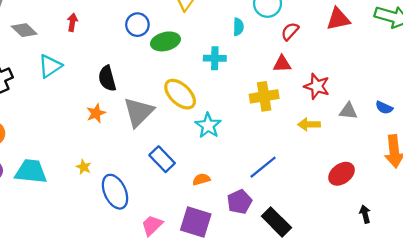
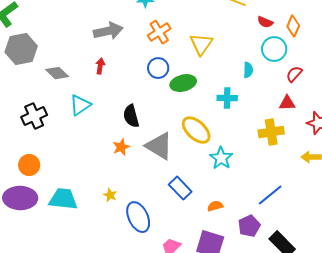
gray triangle: (139, 112) -> (159, 146), turned -44

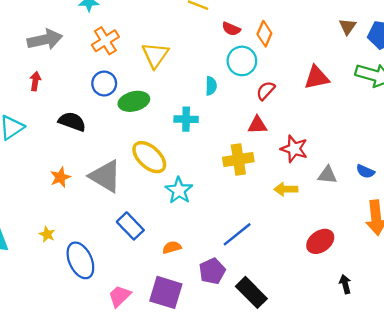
black semicircle: (131, 116) -> (72, 122), moved, turned 125

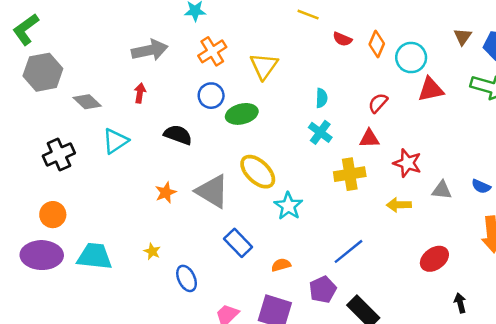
cyan circle: (242, 61) -> (411, 58), moved
cyan cross: (186, 119) -> (320, 132), moved, turned 35
blue ellipse: (80, 260) -> (187, 278), size x0.7

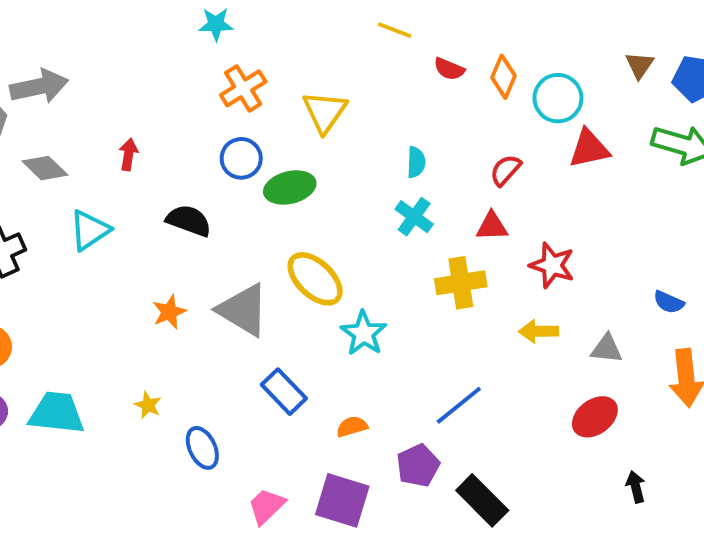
gray arrow: (150, 50) -> (39, 86), moved
gray triangle: (442, 190) -> (607, 349), moved

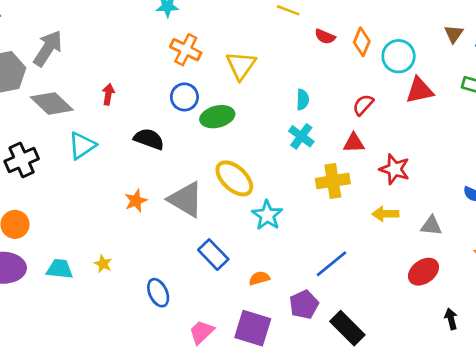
gray arrow: (39, 86) -> (48, 48), turned -45
orange cross: (243, 88) -> (186, 50), turned -32
gray diamond: (45, 168) -> (52, 104), size x1.4
yellow star: (148, 405) -> (103, 264), moved
cyan trapezoid: (57, 413) -> (60, 269), size x0.7

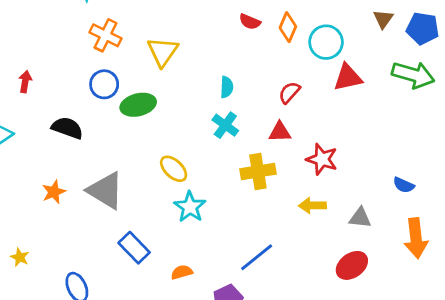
yellow ellipse: (234, 178) -> (174, 169), moved, size x0.7

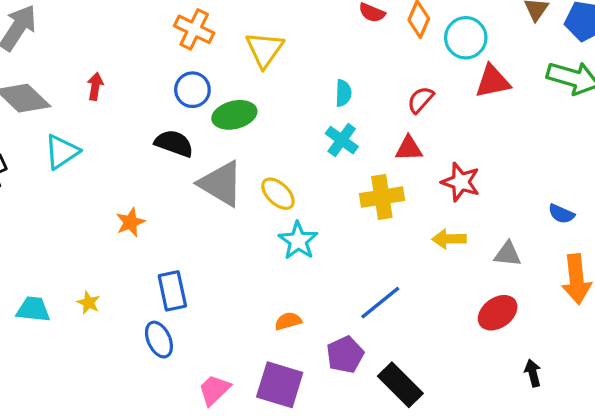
black semicircle: (67, 128) -> (174, 143), moved
gray triangle: (105, 191) -> (221, 184), moved
blue rectangle: (134, 248) -> (172, 291), moved, turned 32

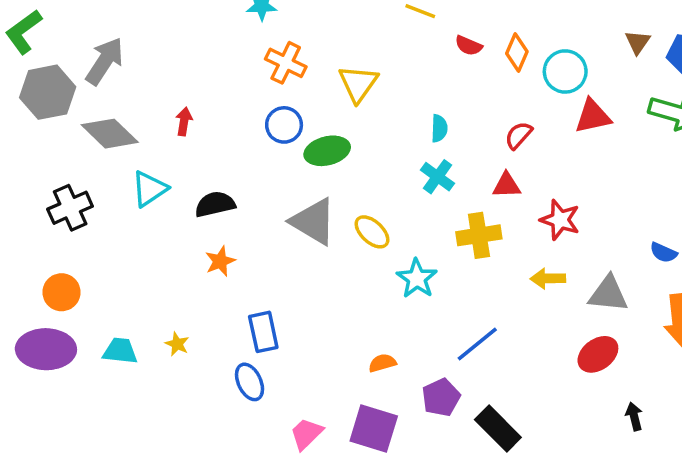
black semicircle: (174, 143) -> (215, 204), moved, turned -33
cyan star: (298, 241) -> (417, 278), moved
gray triangle: (508, 254) -> (608, 294), size x1.4

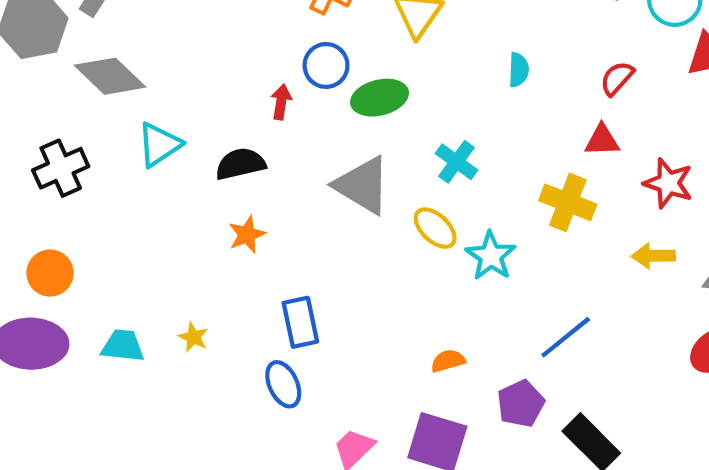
red arrow: (184, 121) -> (281, 102), moved
cyan cross: (438, 177) -> (457, 162), moved
yellow ellipse: (372, 232) -> (435, 228), moved
yellow cross: (479, 235) -> (568, 202), turned 30

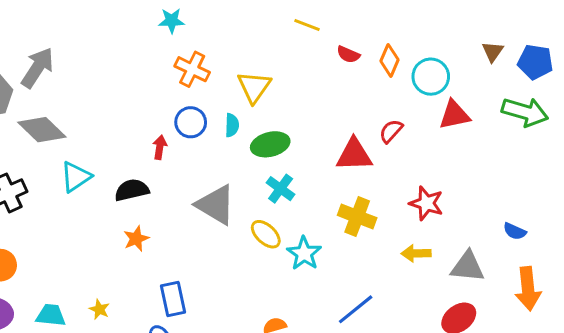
cyan semicircle: (519, 70) -> (232, 125), moved
green ellipse: (380, 98) -> (270, 144), moved
red triangle: (602, 140) -> (354, 155), moved, size x1.5

